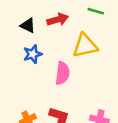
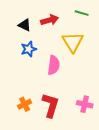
yellow triangle: (85, 46) -> (73, 42), turned -50

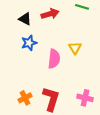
yellow triangle: (73, 42) -> (75, 48), moved, size x0.6

